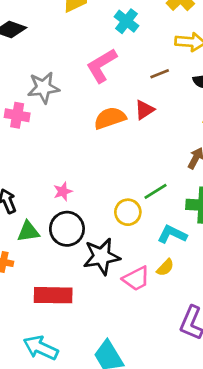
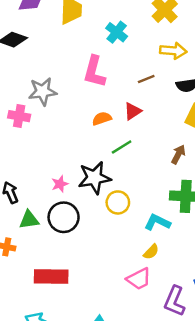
pink L-shape: (102, 65) -> (94, 72), turned -44
orange semicircle: (110, 118) -> (102, 119), size x0.7
green line: (156, 191) -> (122, 147), moved
black star: (102, 256) -> (94, 178), moved
pink trapezoid: (136, 279) -> (139, 279), moved

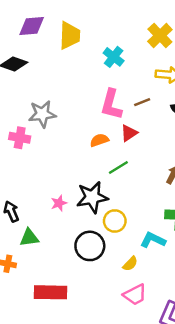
pink L-shape: (94, 72) -> (111, 104), moved
black circle: (64, 217) -> (90, 246), moved
yellow semicircle: (151, 252) -> (130, 264), moved

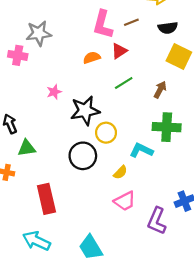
green line: (118, 167) -> (124, 83), moved
pink star: (59, 203) -> (54, 92), moved
red rectangle: (51, 292) -> (46, 199), turned 76

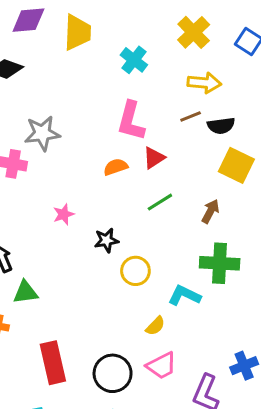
brown line: (131, 22) -> (191, 116), moved
black star: (85, 111) -> (106, 240), size x0.6
black circle: (83, 156) -> (113, 373), moved

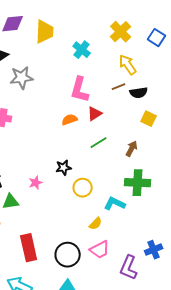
yellow arrow: (204, 83) -> (128, 65), turned -130
gray star: (42, 133) -> (22, 78), moved
yellow square: (236, 165) -> (149, 119), size x0.7
pink star: (64, 214) -> (36, 183), moved

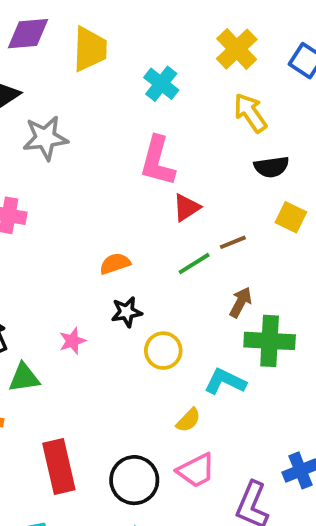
brown line: (119, 87) -> (233, 242), moved
orange semicircle: (70, 120) -> (115, 264), moved
brown arrow: (132, 149) -> (241, 302), moved

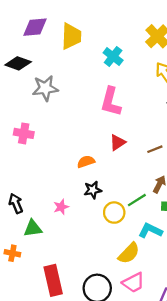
red triangle: (186, 208) -> (118, 142), moved
green line: (194, 264) -> (137, 200), moved
yellow semicircle: (188, 420) -> (129, 253), size x1.5

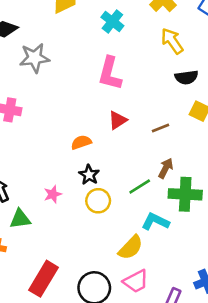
black star: (93, 190) -> (89, 175), turned -30
yellow circle: (114, 213) -> (98, 201), moved
red rectangle: (53, 280) -> (44, 279), turned 44

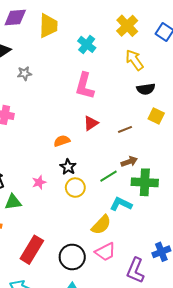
gray star: (34, 58) -> (24, 73), size x0.6
brown arrow: (166, 168) -> (129, 162), turned 42

